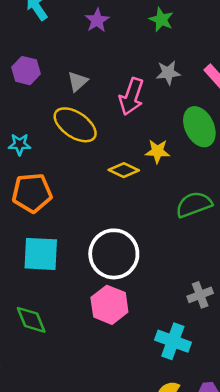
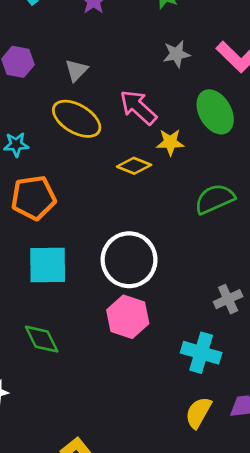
pink arrow: (131, 96) -> (138, 107), moved, turned 117

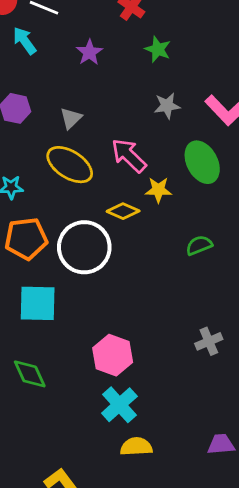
green semicircle: (215, 199) -> (199, 245), size x0.7
white circle: (129, 260) -> (84, 247), moved
cyan cross: (201, 353) -> (119, 405), moved, turned 30
yellow semicircle: (198, 413) -> (136, 447), moved, turned 56

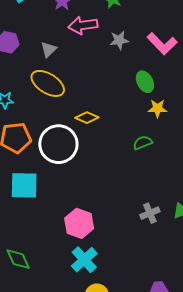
pink arrow: (129, 156) -> (83, 25), moved, turned -52
green ellipse: (202, 162) -> (145, 82), size x0.7
yellow star: (158, 190) -> (158, 108), moved
green diamond: (30, 374) -> (18, 259), moved

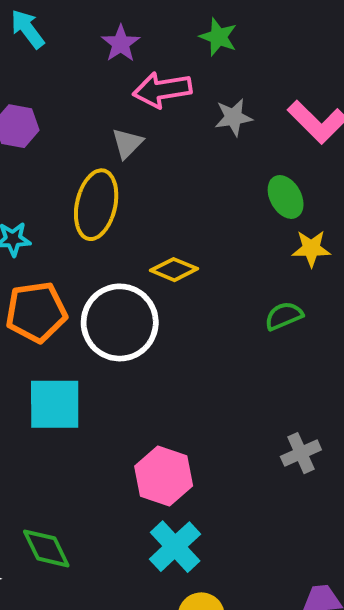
gray triangle: (49, 49) -> (127, 143), moved
yellow ellipse: (48, 83) -> (96, 205), turned 72

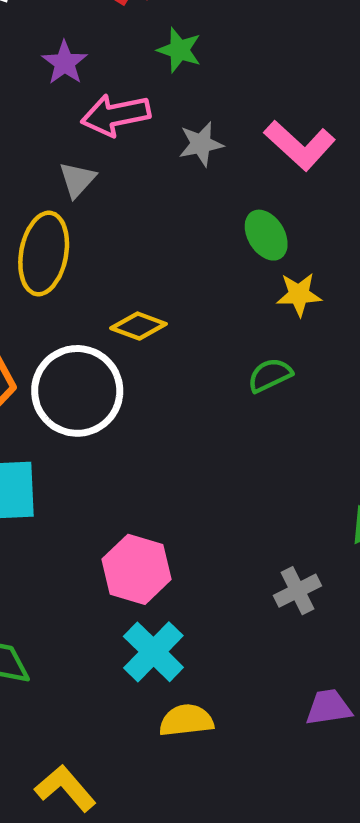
gray cross: (301, 453) -> (297, 591), moved

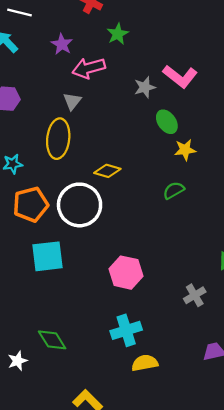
green star: (179, 50) -> (118, 34), turned 30
gray star: (201, 144) -> (145, 87), moved
pink hexagon: (136, 569) -> (126, 273), moved
cyan cross: (153, 652) -> (126, 330), turned 32

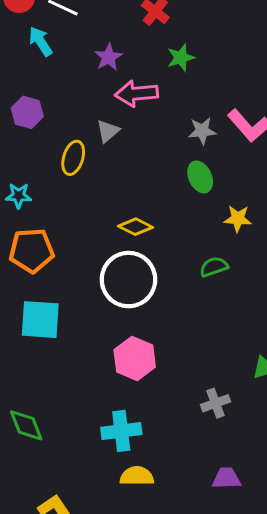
green ellipse: (167, 122) -> (200, 177), moved
yellow ellipse: (58, 139) -> (73, 158), moved, size x0.7
white circle: (80, 205) -> (128, 280), moved

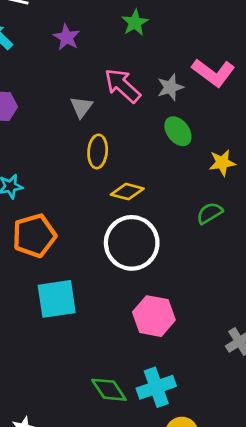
pink arrow: (136, 93) -> (122, 86), moved, turned 60
yellow ellipse: (73, 158) -> (98, 151), moved
green diamond: (26, 425) -> (109, 390), moved

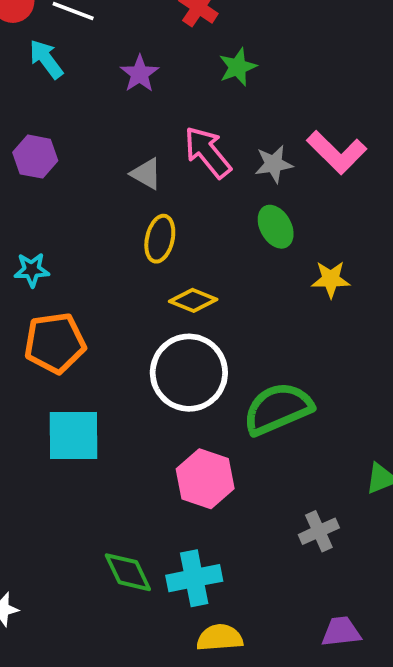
gray triangle: (81, 107) -> (146, 174), turned -45
green semicircle: (210, 213) -> (278, 409), moved, size x1.8

